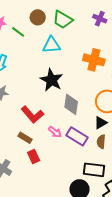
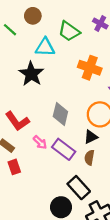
green trapezoid: (63, 20) -> (69, 31), moved
black star: (51, 80) -> (31, 74), moved
black rectangle: (94, 170) -> (79, 188), turned 35

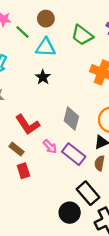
cyan triangle: (45, 47) -> (46, 47), moved
black star: (31, 74) -> (43, 77), size x0.6

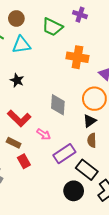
black star: (43, 77) -> (17, 80), moved
purple rectangle: (74, 154) -> (64, 154), moved, turned -60

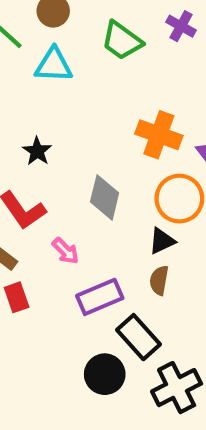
orange cross: (77, 57) -> (159, 135), moved
black star: (17, 80) -> (37, 151), moved

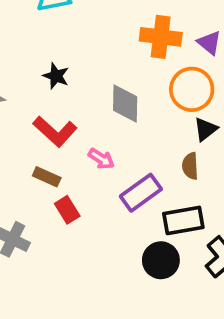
black triangle: (162, 241) -> (206, 129), moved
black rectangle: (138, 337) -> (183, 220), turned -45

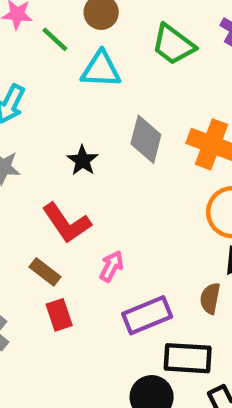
gray diamond: (125, 103) -> (146, 139), moved
pink arrow: (101, 159) -> (111, 266), turned -108

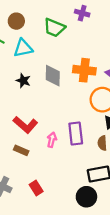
black star: (83, 160) -> (23, 81), moved
red rectangle: (59, 315) -> (36, 188), moved
purple rectangle: (147, 315) -> (76, 134), moved, turned -60

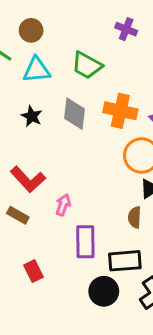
green trapezoid: (54, 28) -> (87, 65), moved
purple rectangle: (76, 134) -> (85, 242), moved

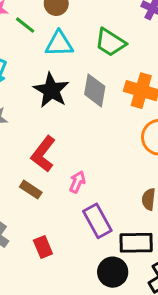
black star: (32, 116) -> (51, 90), size x1.6
red L-shape: (28, 179) -> (43, 154), turned 76
purple rectangle: (85, 242) -> (97, 221), turned -32

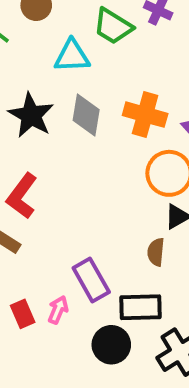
green trapezoid: (110, 42) -> (113, 26), moved
cyan triangle: (59, 44) -> (72, 56), moved
pink arrow: (77, 182) -> (58, 310), moved

